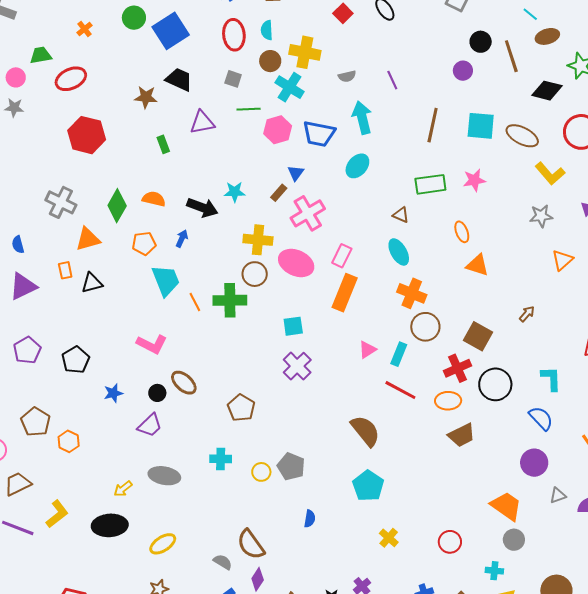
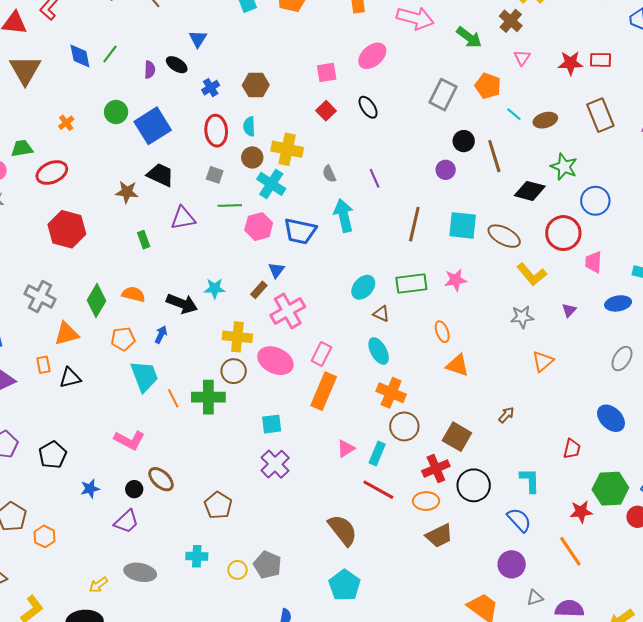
brown ellipse: (547, 36) -> (545, 120), moved
gray semicircle: (347, 76) -> (329, 174), turned 78
cyan ellipse: (357, 166) -> (363, 287), moved

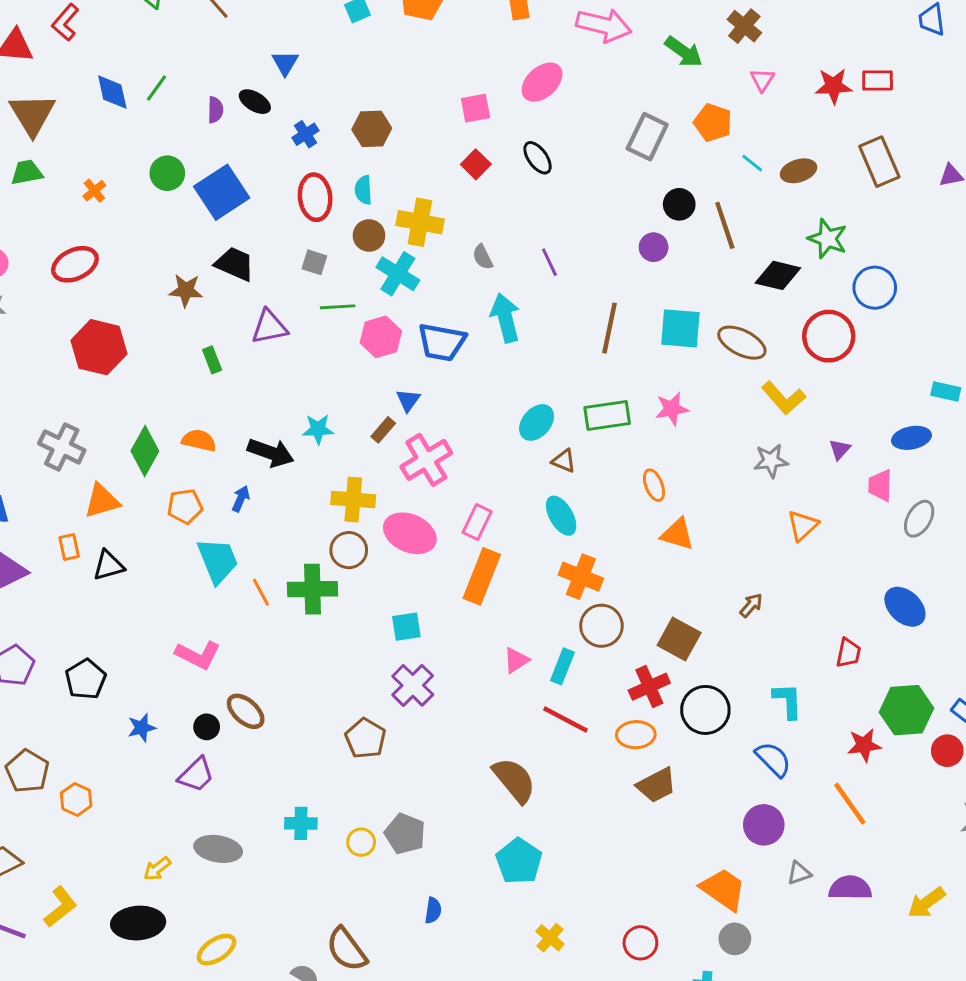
green trapezoid: (22, 148) -> (27, 172), moved
pink trapezoid: (593, 262) -> (880, 485), moved
brown pentagon: (218, 505) -> (365, 738), moved

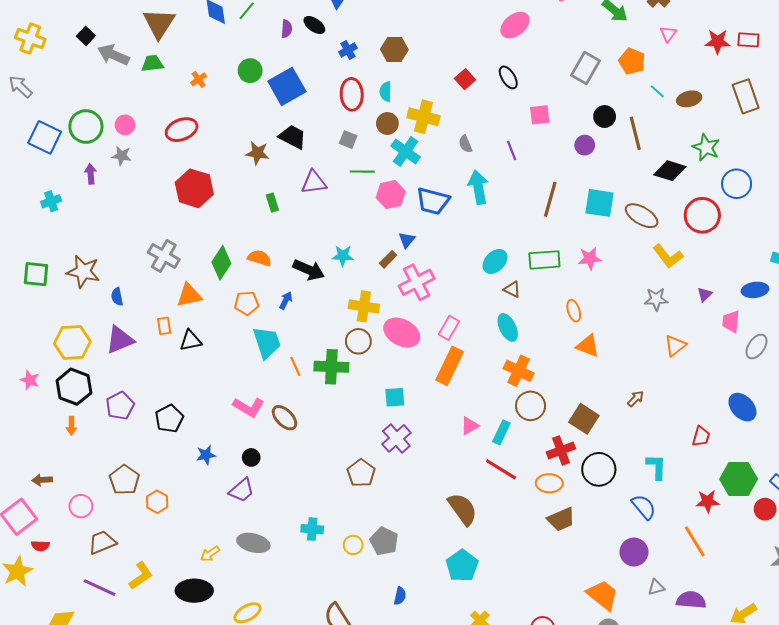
pink square: (476, 108) -> (540, 115), moved
brown ellipse: (246, 711) -> (285, 418), moved

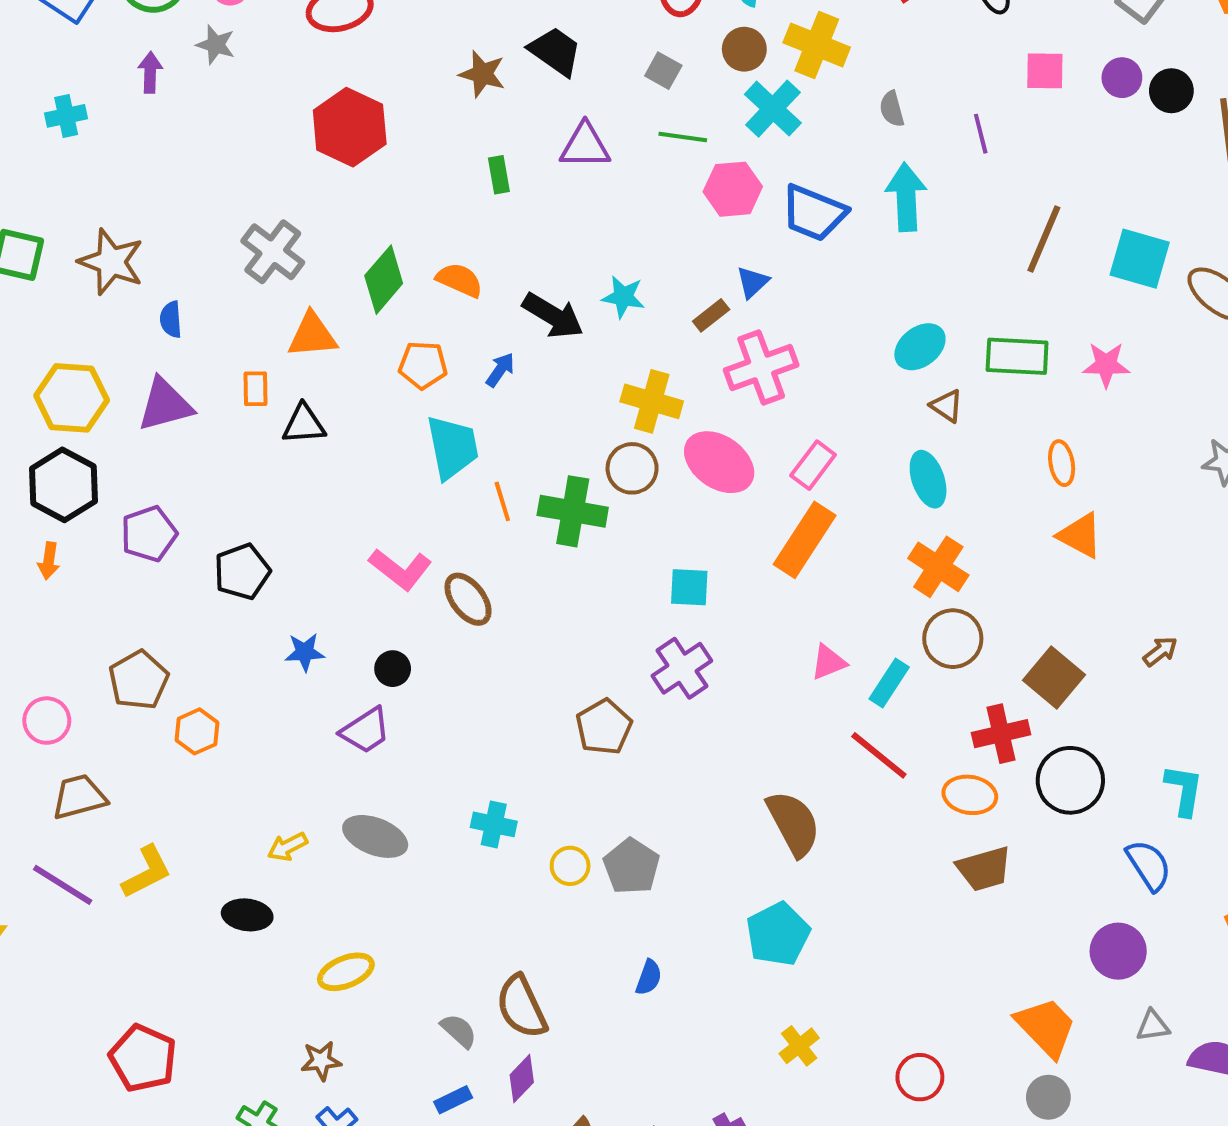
purple circle: (585, 145) -> (1122, 78), moved
black ellipse: (194, 591) -> (247, 915), size x0.7

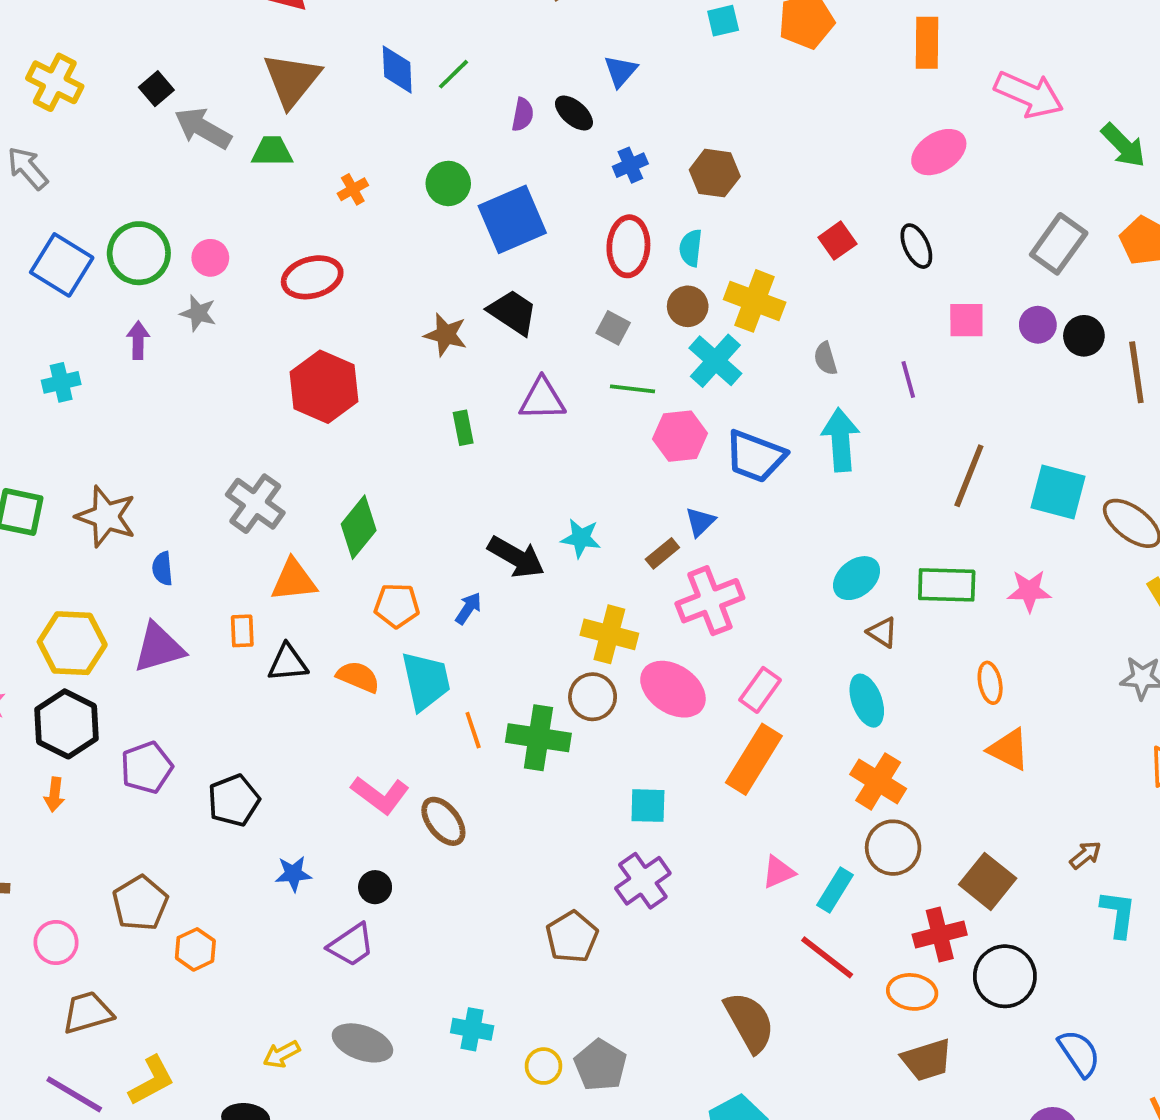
orange semicircle: (460, 280) -> (358, 677), moved
cyan L-shape: (1184, 790) -> (1118, 914), moved

